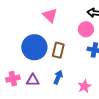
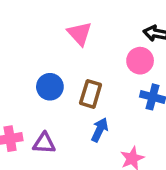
blue circle: (34, 47) -> (50, 87), size x0.6
blue arrow: (58, 77) -> (100, 130), moved

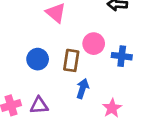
pink circle: (140, 61) -> (94, 44), moved

